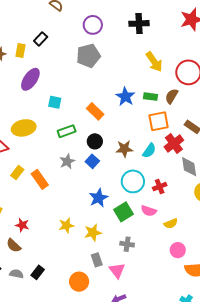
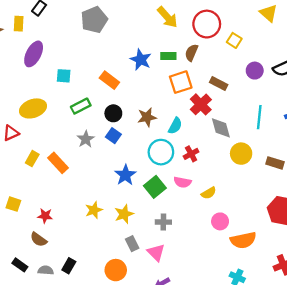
cyan semicircle: (149, 151) -> (175, 126), moved

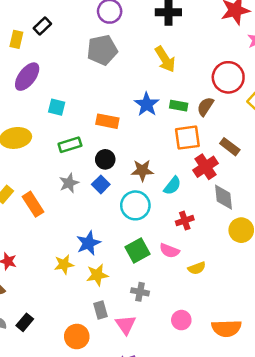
yellow arrow: (167, 17) -> (165, 59), moved
orange rectangle: (109, 80) -> (107, 121), turned -36
cyan circle: (161, 152) -> (135, 205), moved
blue star: (125, 175) -> (88, 243), moved
pink circle: (220, 221) -> (181, 320), moved

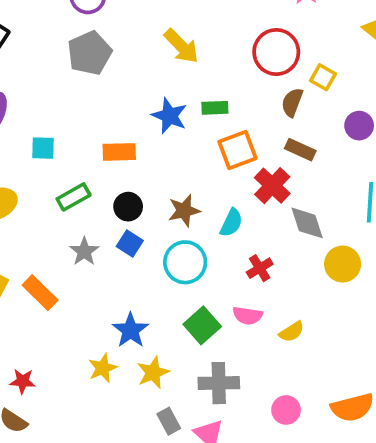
brown semicircle: (205, 106) -> (292, 102), moved
gray cross: (140, 292) -> (219, 383), size x1.5

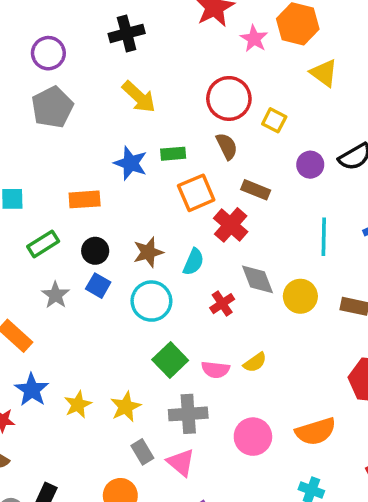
brown semicircle: (292, 102) -> (227, 146), moved, turned 136
gray diamond: (307, 223) -> (258, 279), moved
pink semicircle: (248, 316) -> (215, 370), moved
blue star: (131, 330) -> (32, 390), moved
pink circle: (286, 410) -> (253, 437), size x1.4

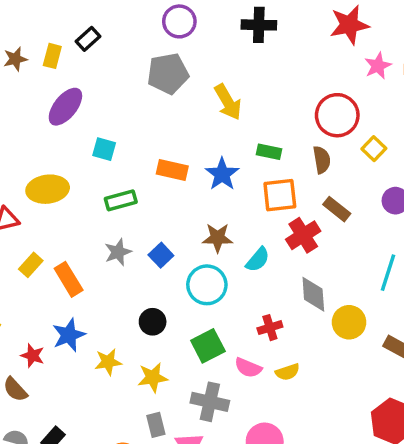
yellow arrow: (139, 97) -> (228, 102), moved
blue star: (131, 163) -> (222, 174), moved
black circle: (95, 251) -> (153, 322), moved
red cross: (222, 304) -> (270, 328), moved

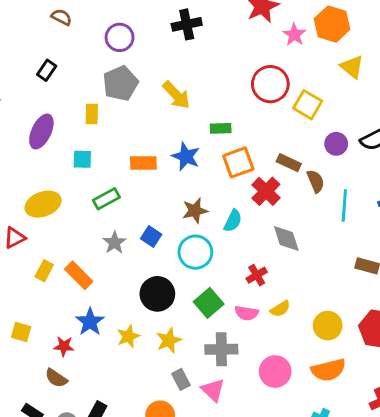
yellow rectangle: (52, 56) -> (92, 114), moved
yellow square: (374, 149) -> (308, 105), size x1.4
brown semicircle: (322, 160) -> (316, 181), moved
black circle: (153, 322) -> (157, 294), size x1.5
yellow circle: (349, 322) -> (328, 326), moved

